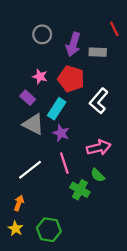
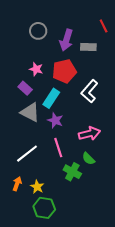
red pentagon: (71, 79) -> (64, 71), turned -30
yellow star: (16, 229) -> (37, 187), moved

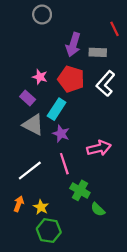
gray circle: (38, 31) -> (42, 14), moved
red pentagon: (64, 71) -> (71, 79), turned 30
white L-shape: (89, 91) -> (106, 84), moved
green semicircle: (88, 159) -> (98, 209), moved

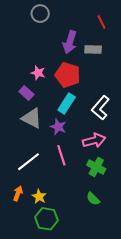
red line: (114, 29) -> (102, 22), moved
white L-shape: (106, 84) -> (100, 108), moved
cyan rectangle: (57, 109) -> (67, 103), moved
green cross: (80, 190) -> (96, 167), moved

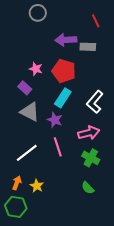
purple arrow: (70, 42) -> (66, 40), turned 70
green hexagon: (47, 219) -> (16, 207), moved

